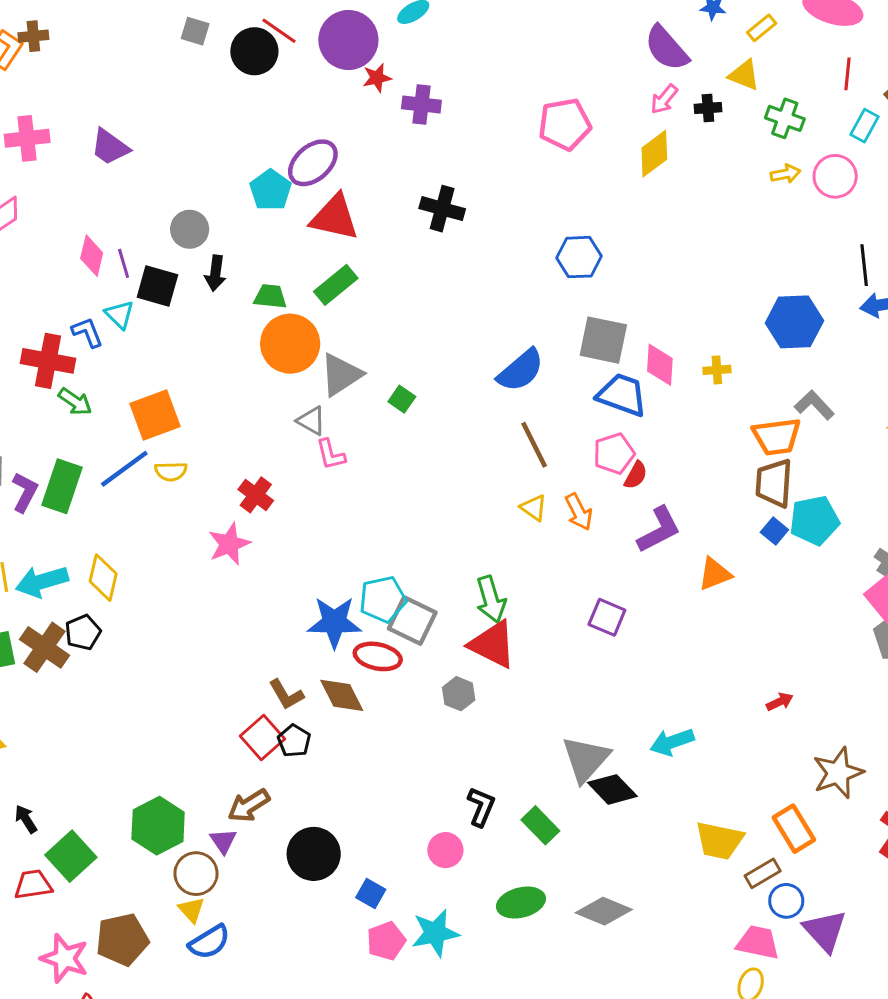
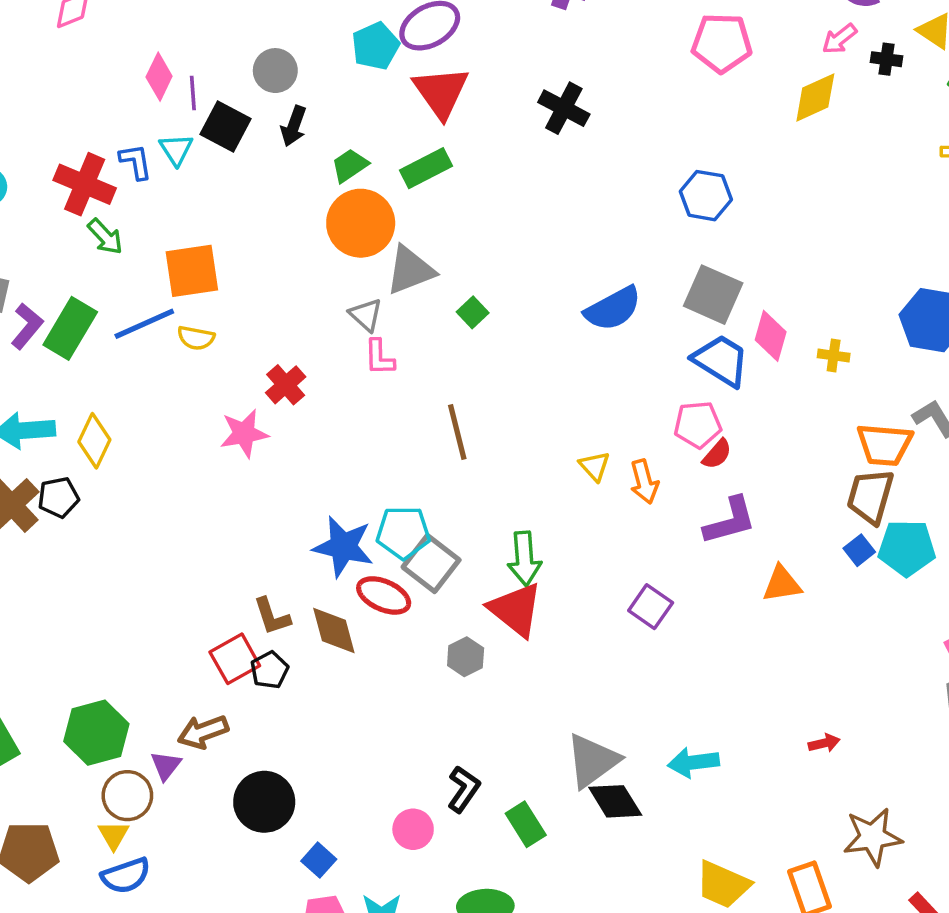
red triangle: (335, 217) -> (441, 92), turned 30
green trapezoid: (270, 296) -> (350, 165), turned -52
brown line: (534, 445) -> (457, 432), moved

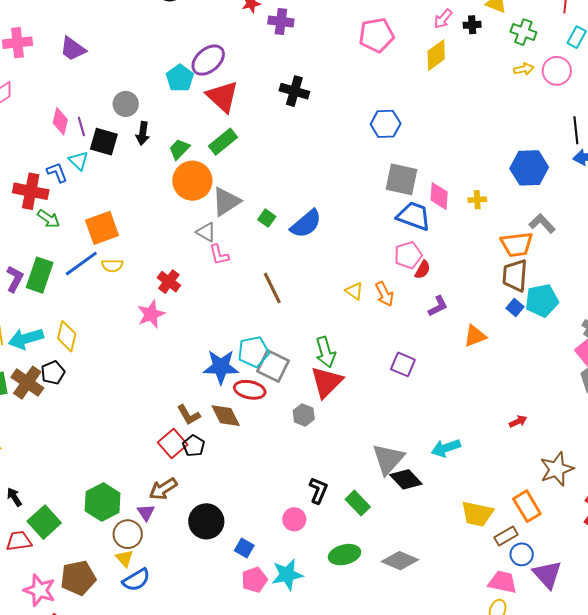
blue semicircle: (613, 309) -> (306, 224), moved
purple L-shape: (730, 521) -> (438, 306), size x0.7
red triangle: (516, 610) -> (327, 382), turned 48

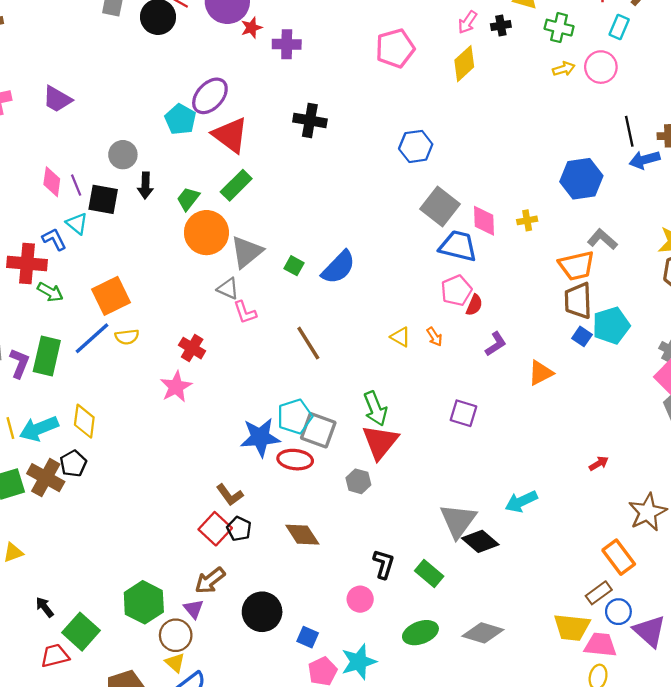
gray square: (401, 179) -> (440, 207), turned 32
orange arrow: (384, 294) -> (434, 337), size x0.7
brown diamond: (226, 416) -> (302, 535), moved
yellow trapezoid: (477, 514) -> (572, 627), moved

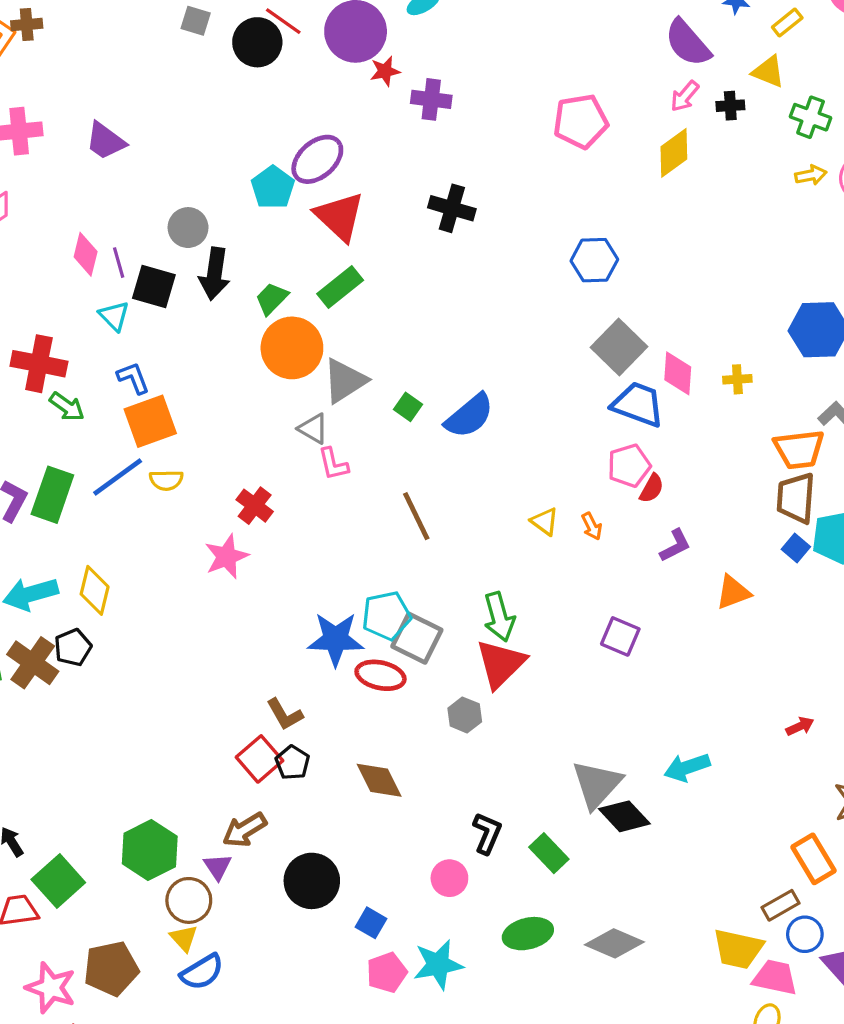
black arrow: (145, 186) -> (215, 274), size x1.4
blue L-shape: (54, 239) -> (133, 378), moved

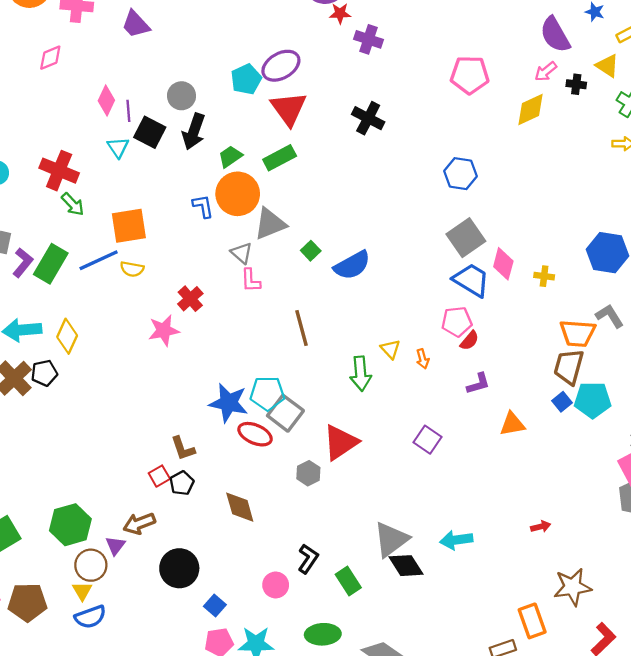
blue L-shape: (133, 378) -> (203, 206), moved
green arrow: (499, 617) -> (361, 374), moved
red square: (260, 759) -> (159, 476), size x0.7

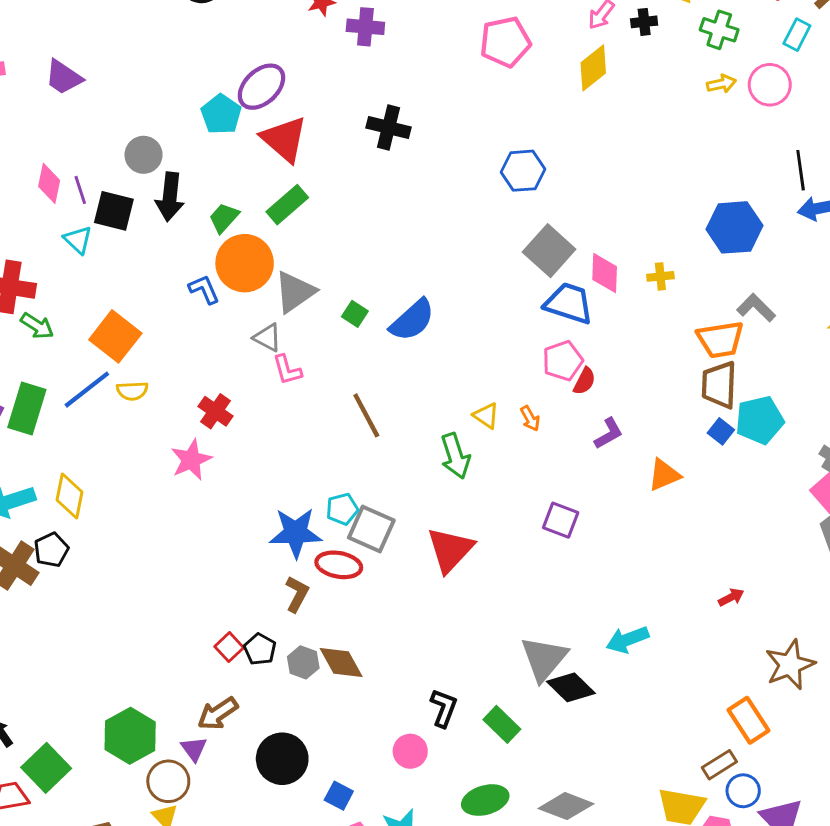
orange square: (129, 226) -> (115, 336), turned -30
cyan pentagon: (267, 393) -> (342, 509), size x0.7
brown L-shape: (183, 448) -> (297, 594), moved, turned -120
gray hexagon: (308, 473) -> (303, 662), moved

